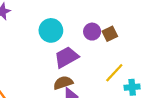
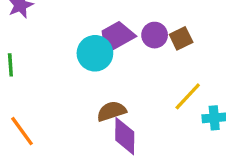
cyan circle: (51, 30) -> (95, 53), moved
purple trapezoid: (66, 57) -> (116, 37), moved

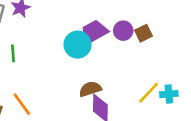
yellow line: (188, 96) -> (149, 93), moved

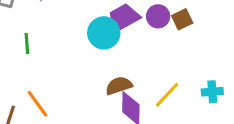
yellow line: (149, 93) -> (167, 95), moved

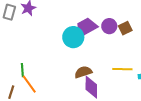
green line: (27, 43) -> (22, 70), moved
yellow line: (167, 95) -> (122, 69), moved, turned 48

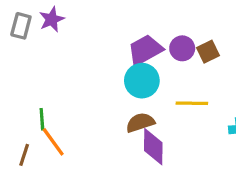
cyan circle: (73, 37) -> (142, 81), moved
yellow line: (122, 69) -> (192, 103), moved

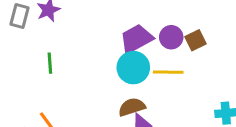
yellow line: (192, 103) -> (168, 72), moved
green line: (42, 119) -> (50, 63), moved

